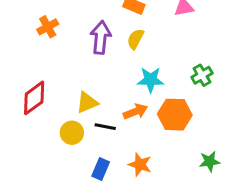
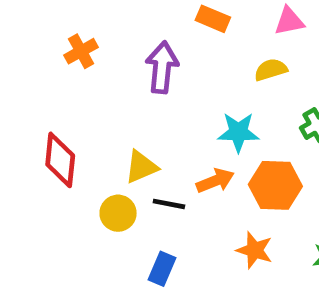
yellow semicircle: (135, 39) -> (271, 70), moved, turned 45
red diamond: (34, 98) -> (60, 160), turned -48
orange star: (140, 164) -> (255, 250), moved

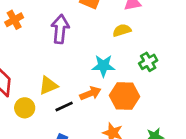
black line: (169, 204) -> (64, 107), turned -36
yellow circle: (118, 213) -> (25, 108), moved

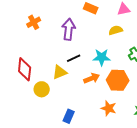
black line: (64, 107) -> (74, 58), moved

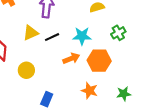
yellow triangle: (60, 72) -> (31, 33), moved
yellow circle: (42, 89) -> (26, 70), moved

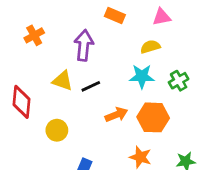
yellow triangle: (31, 33) -> (63, 81), turned 42
cyan star: (82, 36) -> (142, 76), moved

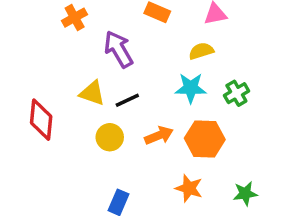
orange cross: (34, 35) -> (75, 18), moved
purple arrow: (84, 45) -> (119, 49), turned -36
yellow circle: (57, 130) -> (110, 137), moved

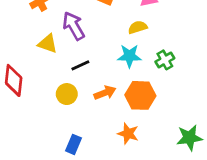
yellow triangle: (92, 93) -> (48, 44), moved
green star: (245, 194) -> (189, 138), moved, size x1.4

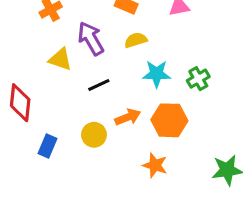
yellow semicircle: (138, 27) -> (136, 40), moved
yellow circle: (67, 94) -> (94, 135), moved
blue rectangle: (74, 144) -> (47, 146), moved

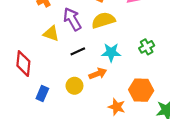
yellow semicircle: (136, 40) -> (103, 20), size x1.5
cyan star: (157, 74) -> (111, 52), moved
orange hexagon: (169, 120) -> (141, 90), moved

